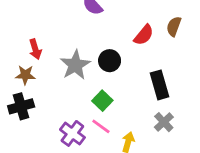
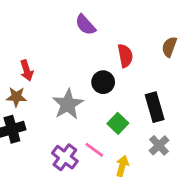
red semicircle: (144, 35) -> (125, 56), moved, turned -50
gray star: (75, 65) -> (68, 104), moved
green square: (102, 101) -> (118, 123), moved

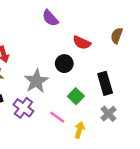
red semicircle: (125, 56) -> (82, 43), turned 126
purple cross: (65, 157) -> (23, 108), moved

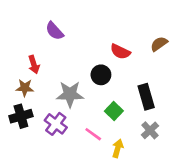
purple semicircle: (50, 18) -> (54, 31), moved
brown semicircle: (117, 36) -> (159, 44), turned 35
gray star: (36, 81) -> (70, 94), turned 30

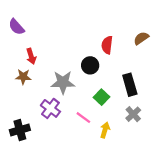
purple semicircle: (54, 31) -> (16, 27), moved
red semicircle: (120, 52) -> (107, 45), turned 72
black cross: (21, 116) -> (20, 130), moved

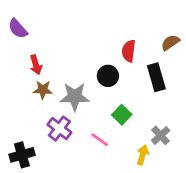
brown star: (23, 77) -> (43, 90), moved
black rectangle: (130, 85) -> (156, 77), moved
yellow arrow: (105, 130) -> (143, 155), moved

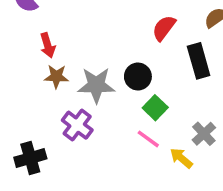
red semicircle: (129, 51) -> (164, 28), turned 30
black circle: (108, 76) -> (138, 77), moved
pink line: (100, 140) -> (148, 139), moved
yellow arrow: (143, 155) -> (181, 158), turned -66

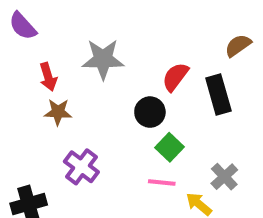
red semicircle: (164, 28) -> (175, 77), moved
gray star: (96, 85) -> (103, 59), moved
pink line: (148, 139) -> (162, 182), turned -30

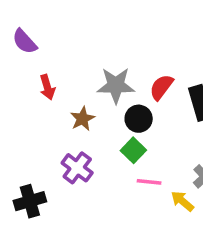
gray star: (103, 59) -> (116, 85), moved
brown star: (58, 112) -> (82, 119), moved, turned -30
green square: (170, 147) -> (133, 150), moved

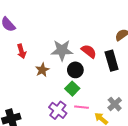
red semicircle: (161, 87) -> (89, 51), turned 91
purple cross: (77, 168) -> (58, 110), moved

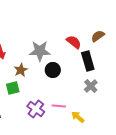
red semicircle: (89, 51) -> (74, 42), moved
green square: (72, 89) -> (13, 88), moved, turned 32
gray cross: (115, 104) -> (91, 86), moved

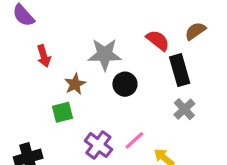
pink line: (59, 106) -> (134, 140), turned -48

